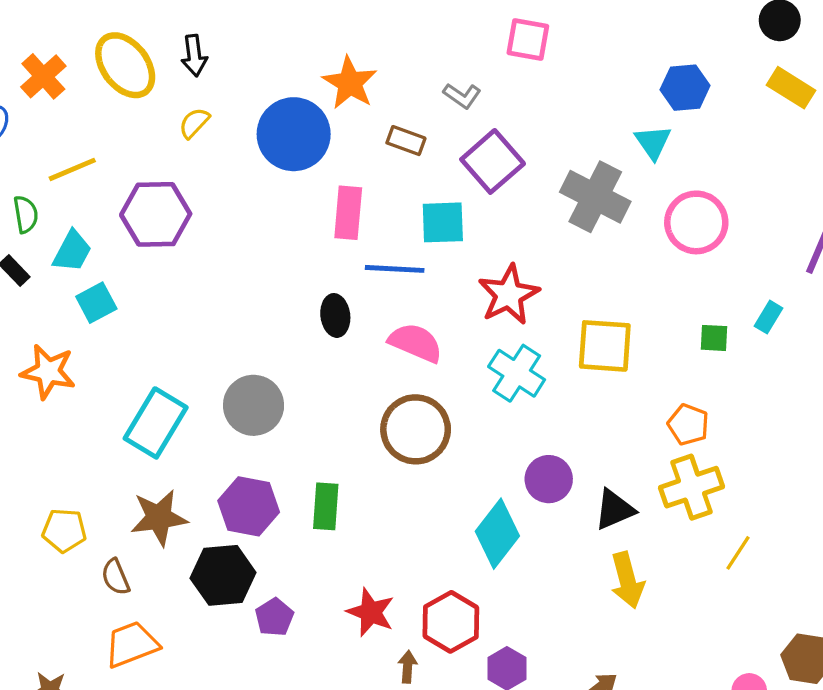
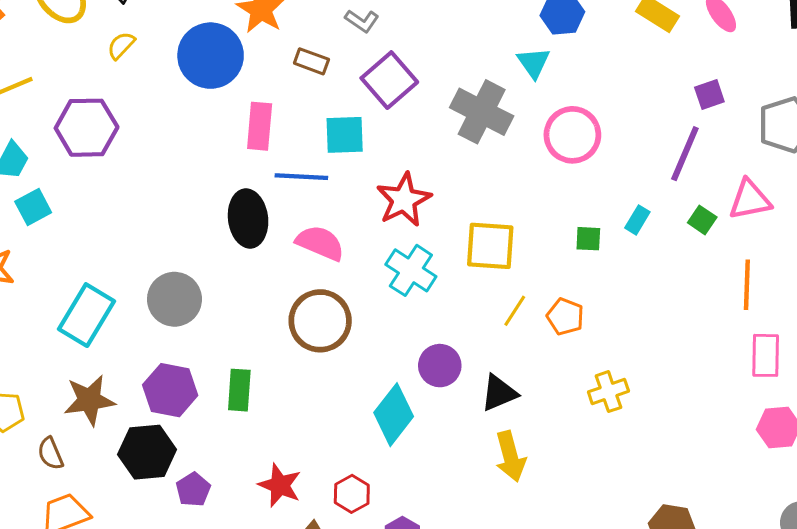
black ellipse: (335, 315) -> (248, 218), size x1.5
yellow cross: (691, 487) -> (608, 392), moved, size x0.7
yellow line: (738, 553) -> (515, 311), moved
red hexagon: (451, 622) -> (352, 494), size x0.7

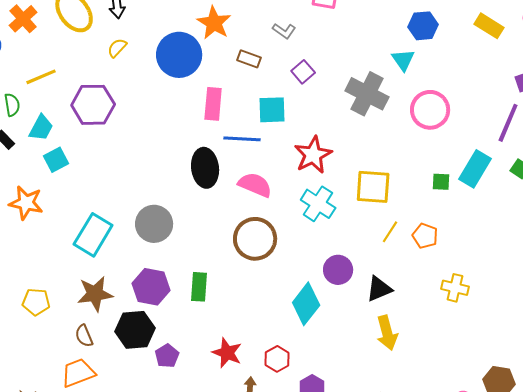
purple square: (389, 80) -> (303, 72), size x0.6
cyan rectangle: (637, 220) -> (475, 169), size x1.8
yellow cross: (608, 392) -> (455, 288), turned 32
brown semicircle: (50, 454) -> (84, 336), moved

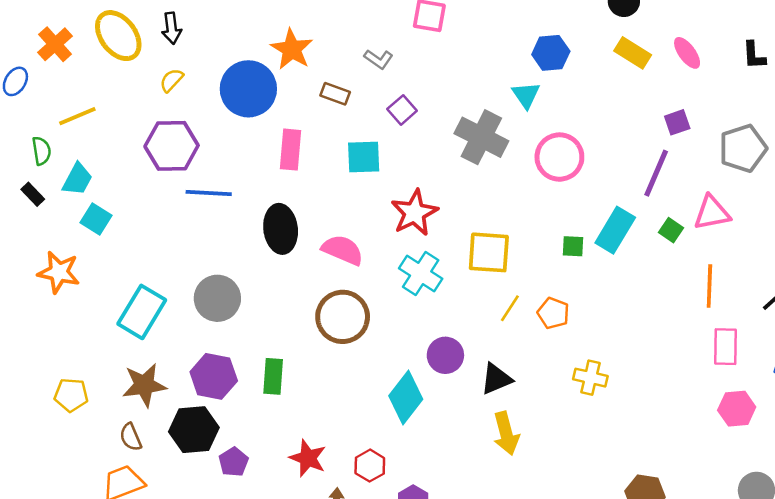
purple hexagon: (93, 105) -> (172, 146), moved
blue line: (242, 139) -> (209, 193), moved
cyan square: (56, 160) -> (96, 219), turned -30

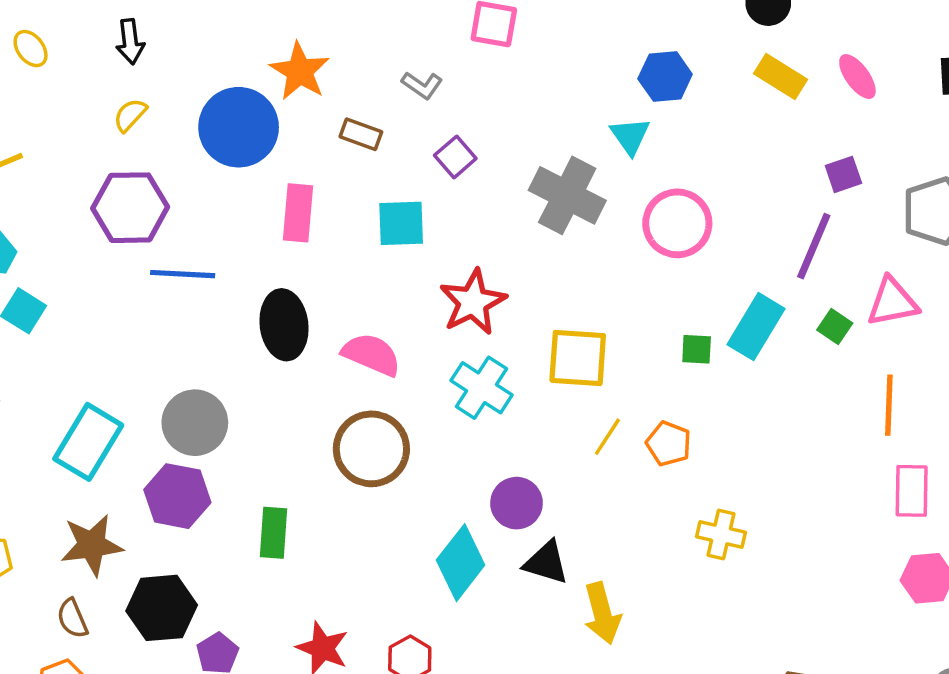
yellow ellipse: (118, 36) -> (31, 49), moved, size x0.5
purple hexagon: (214, 376) -> (177, 496), moved
black triangle: (496, 379) -> (546, 563), moved, turned 40

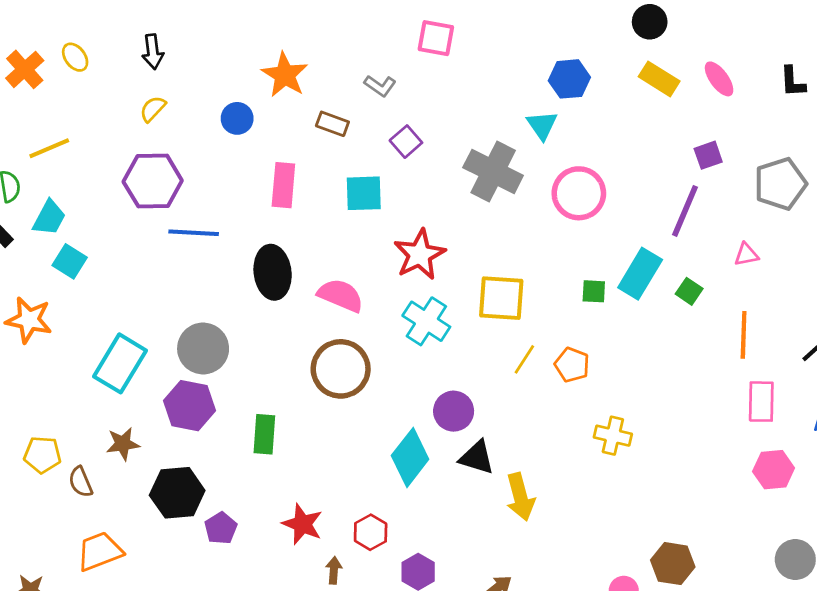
blue circle: (239, 127) -> (237, 118), size x0.5
pink triangle: (892, 302) -> (746, 255), size x0.6
green square: (835, 327) -> (689, 291), moved
brown star: (92, 545) -> (123, 444), size x0.7
brown semicircle: (72, 618) -> (81, 482), moved

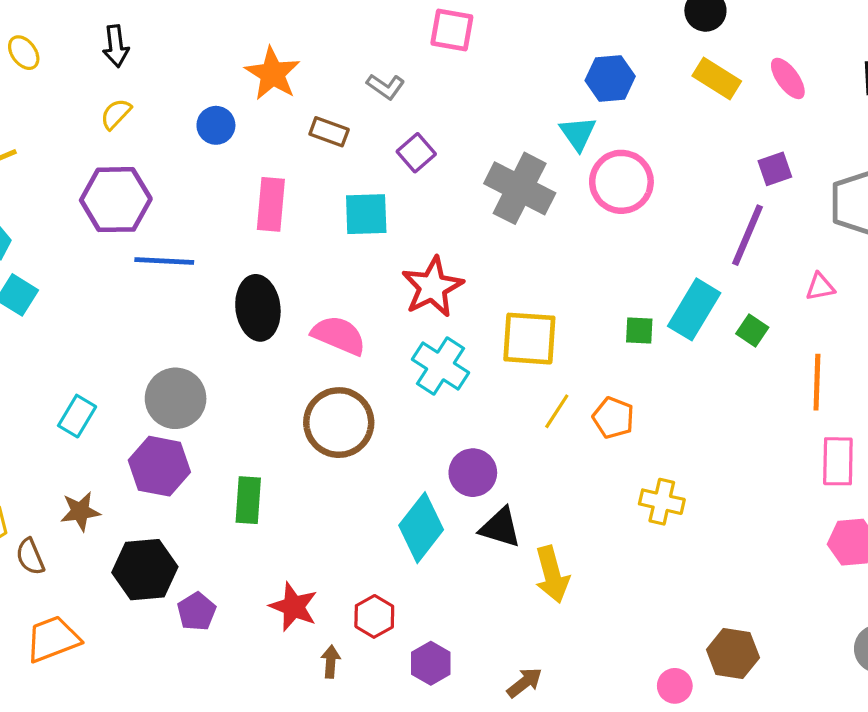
pink circle: (579, 193) -> (621, 182), moved
cyan rectangle: (120, 363) -> (77, 416), size x0.6

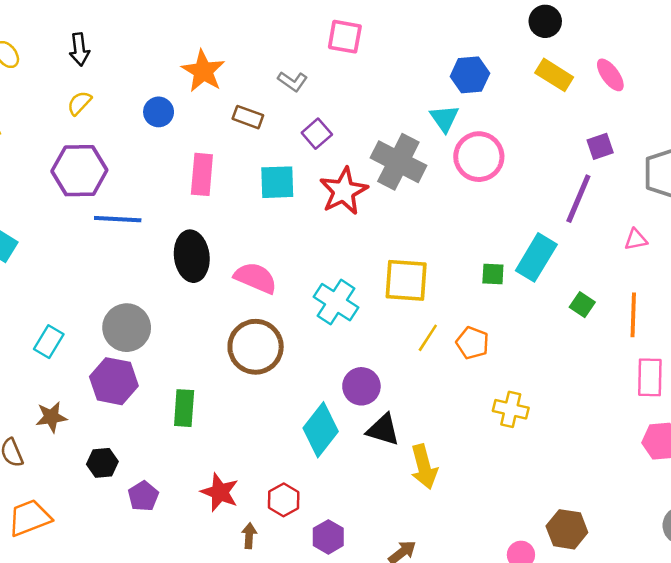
red star: (432, 287) -> (344, 191), moved
green square: (752, 330) -> (582, 305), moved
black hexagon: (145, 570) -> (102, 463), size x0.6

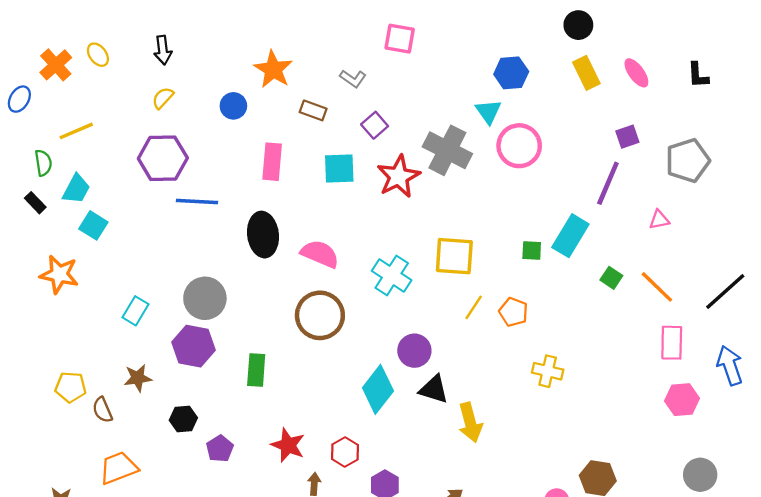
yellow rectangle: (554, 75) -> (586, 73), turned 32
orange line: (633, 315) -> (657, 287), turned -48

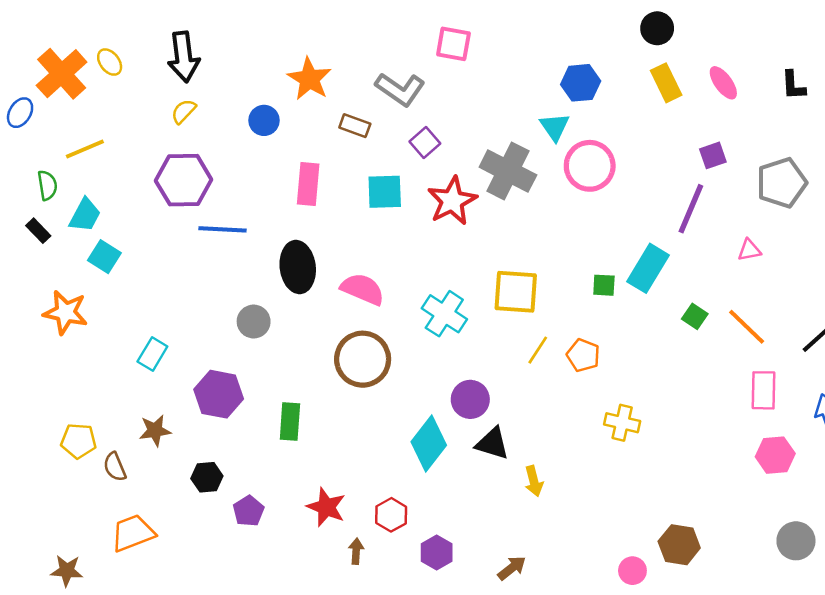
black arrow: (163, 50) -> (184, 57), size x1.5
orange cross: (56, 65) -> (62, 74), size x1.4
gray L-shape: (353, 79) -> (400, 89), size x1.6
gray circle: (205, 298) -> (254, 322), moved, size x0.7
yellow arrow: (470, 422) -> (534, 481), size x0.7

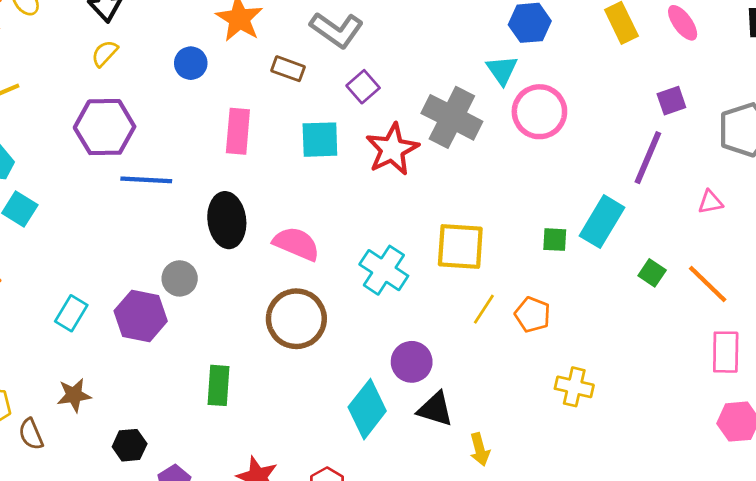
purple hexagon: (219, 394) -> (141, 316), moved

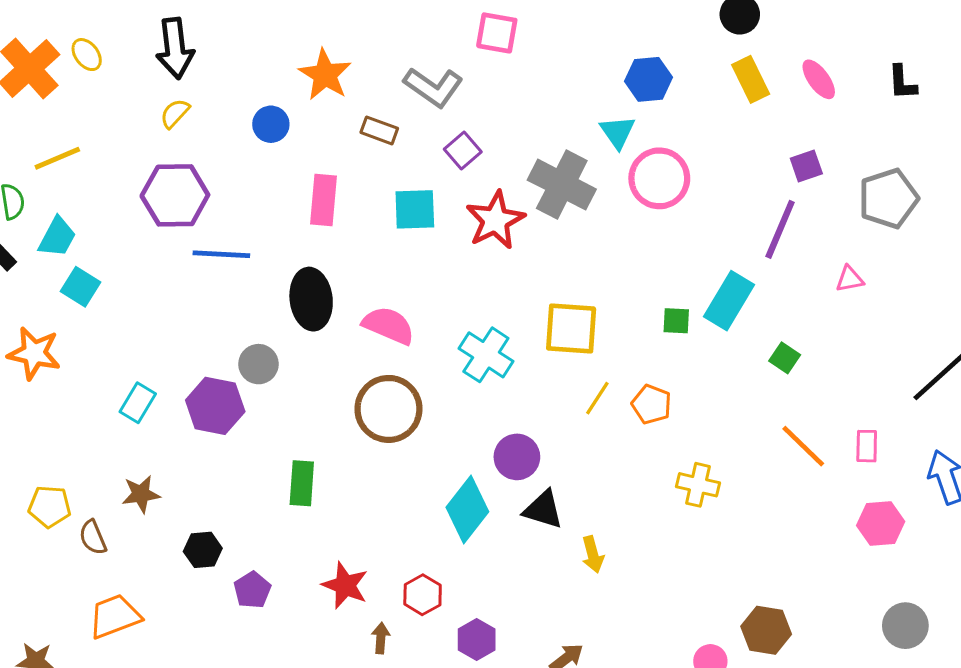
orange line: (708, 284) -> (803, 446), moved
pink rectangle: (726, 352) -> (867, 446), size x0.7

